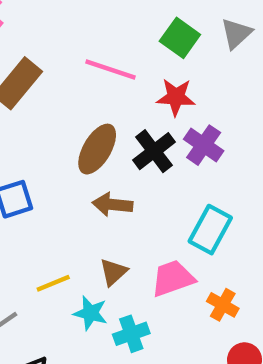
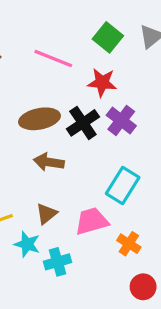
brown ellipse: (97, 149) -> (39, 119), turned 45

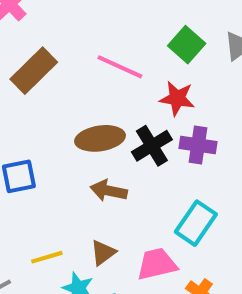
purple cross: (121, 120) -> (198, 145), turned -32

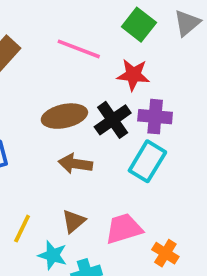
cyan rectangle: (196, 223) -> (147, 161), moved
yellow line: (47, 257) -> (22, 229), turned -44

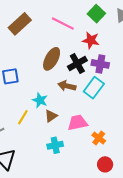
brown ellipse: (64, 116) -> (52, 59), turned -55
brown arrow: (75, 164) -> (67, 86), moved
cyan star: (53, 255) -> (40, 100), moved

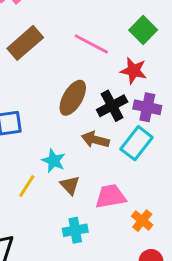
brown triangle: (51, 116) -> (70, 185), turned -40

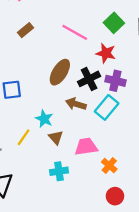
brown rectangle: (25, 43) -> (25, 30), size x0.6

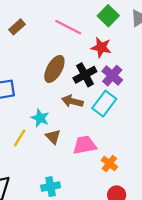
purple cross: (115, 81) -> (112, 76), turned 30
cyan cross: (59, 171) -> (51, 187), moved

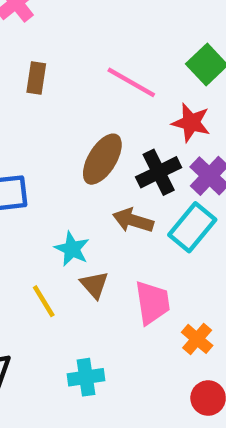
brown rectangle: (17, 27) -> (36, 78), turned -42
yellow line: (20, 138) -> (44, 301), moved, turned -66
pink trapezoid: (85, 145) -> (152, 303), turned 90

